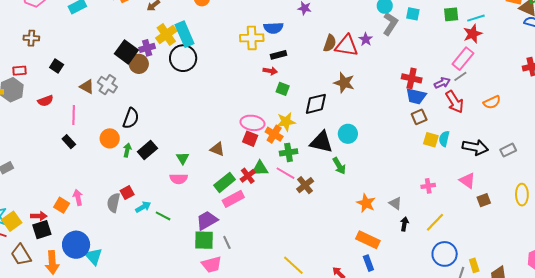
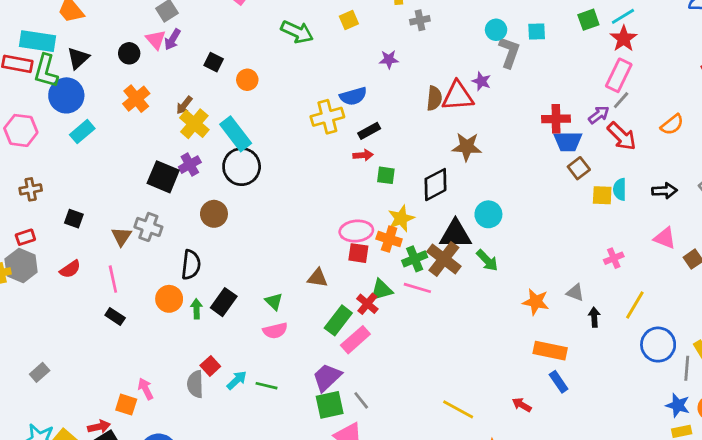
yellow cross: (166, 35) -> (194, 124), moved
brown circle: (139, 64) -> (214, 214), moved
brown triangle: (87, 87) -> (121, 236), turned 49
black arrow: (475, 147) -> (664, 191), size x0.7
brown cross: (305, 185) -> (444, 259), moved, size x1.4

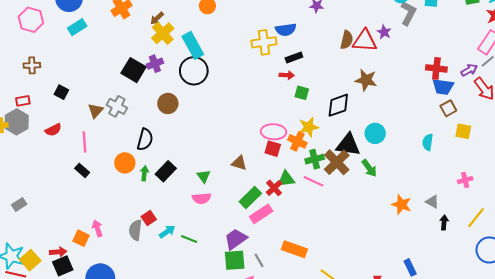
cyan semicircle: (620, 189) -> (428, 142), moved
orange rectangle: (550, 351) -> (294, 249), moved

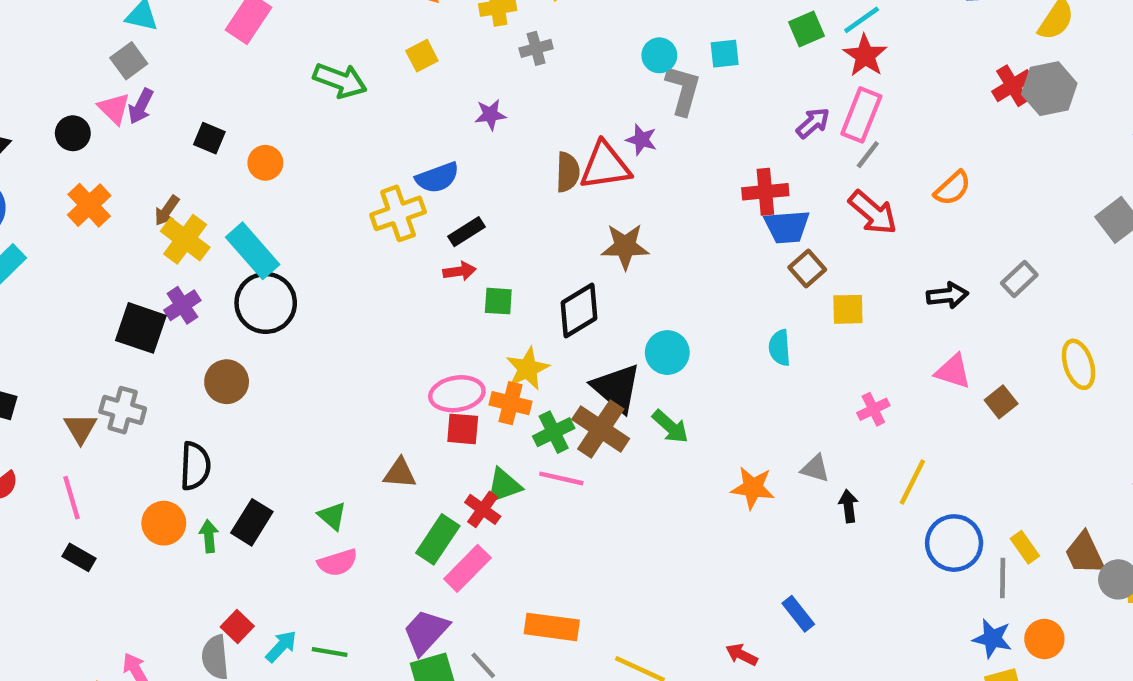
purple arrow: (469, 70) -> (813, 123), moved
black triangle: (348, 145) -> (617, 388), turned 45

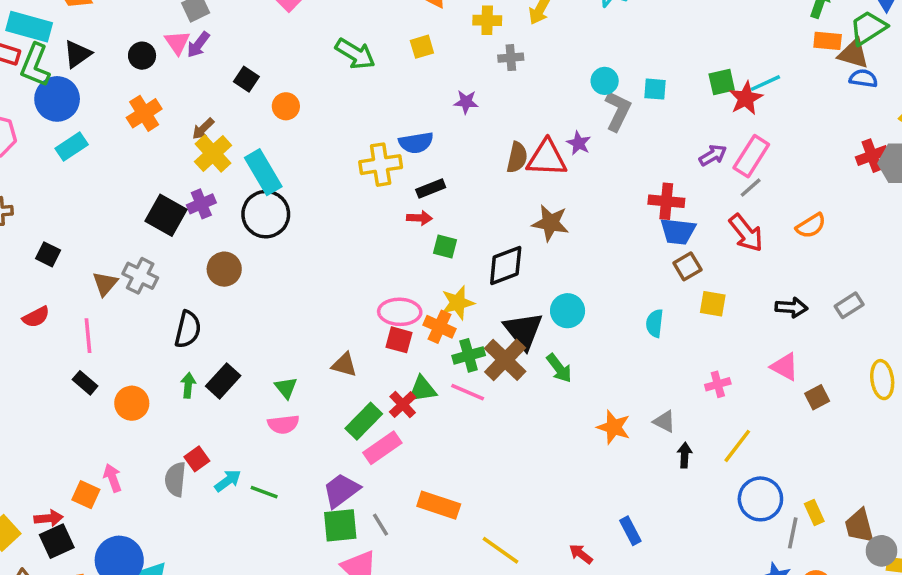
red star: (865, 56) -> (746, 98), moved
orange circle: (164, 523) -> (132, 403), moved

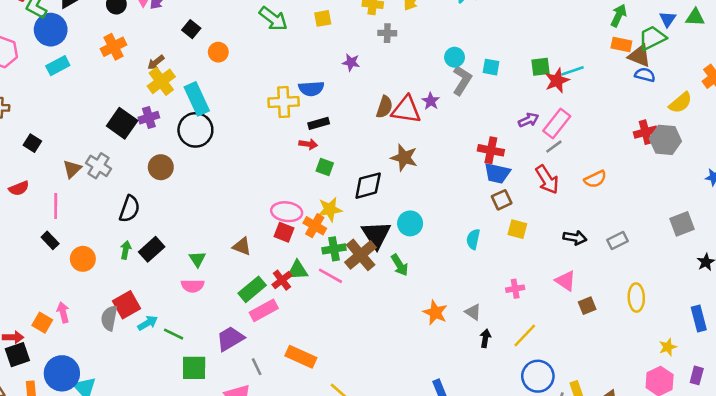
red square: (197, 459) -> (127, 305), size x1.5
green square: (340, 525) -> (194, 368), moved

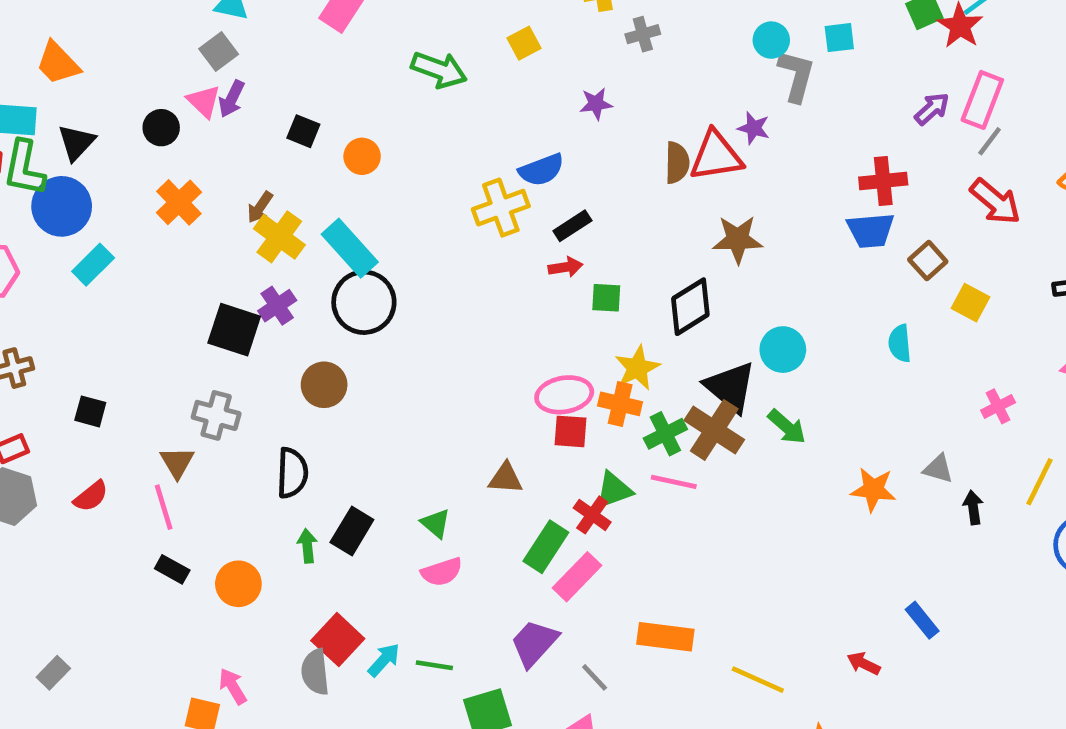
brown triangle: (72, 169) -> (177, 462), moved
blue trapezoid: (497, 173) -> (871, 230), moved
yellow square: (517, 229) -> (971, 303), turned 30

